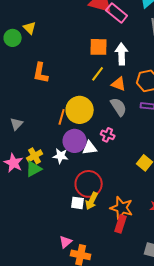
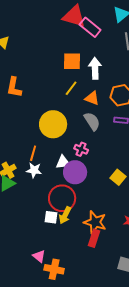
orange line: (62, 117) -> (33, 153), moved
purple circle: (75, 141) -> (75, 172), moved
pink triangle: (66, 242) -> (39, 256), turned -40

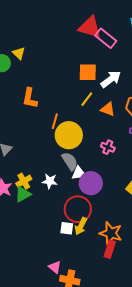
white arrow: (95, 68) -> (111, 79), turned 55
gray semicircle: (92, 121) -> (70, 161), moved
pink cross: (81, 149) -> (108, 147), moved
orange line: (33, 153) -> (55, 121), moved

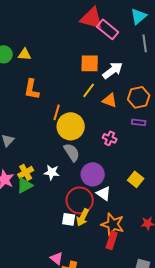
yellow triangle: (19, 53) -> (25, 54), moved, turned -40
white triangle: (79, 173) -> (104, 193), moved, turned 42

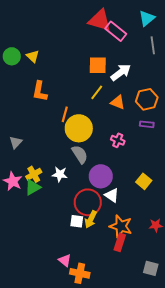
yellow triangle: (25, 54) -> (33, 56), turned 40

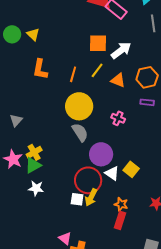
orange line: (65, 114) -> (73, 74), moved
white star: (60, 174) -> (36, 188), moved
yellow square: (144, 181) -> (131, 169), moved
orange star: (121, 226) -> (121, 204), size x0.6

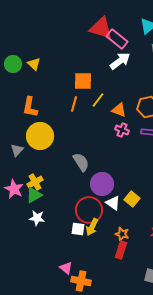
orange square: (98, 43) -> (83, 81), moved
white arrow: (121, 50) -> (120, 61), moved
orange L-shape: (40, 69) -> (30, 107), moved
yellow circle: (79, 106) -> (40, 136), moved
pink cross: (118, 118) -> (122, 130), moved

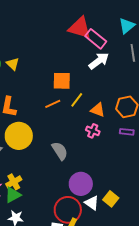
orange line: (74, 104) -> (53, 104), turned 49
pink cross: (122, 130) -> (93, 131), moved
gray semicircle: (81, 162) -> (60, 151), moved

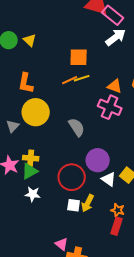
yellow line: (77, 100) -> (82, 78), moved, turned 35
pink cross: (93, 131) -> (110, 107), size x1.6
yellow cross: (14, 182) -> (31, 158), turned 35
red circle: (68, 210) -> (72, 177), moved

